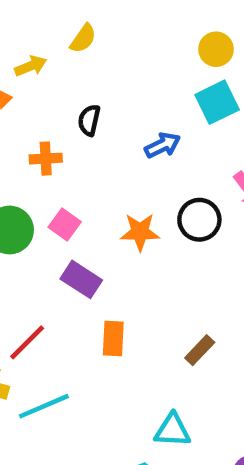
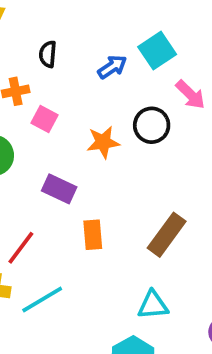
cyan square: (217, 102) -> (157, 51), moved
pink square: (65, 225) -> (45, 119), moved
brown rectangle: (200, 350) -> (167, 235), size x1.6

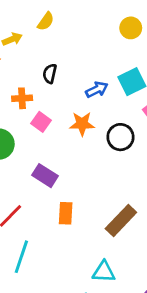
orange star: (103, 142) -> (82, 124), moved
cyan line: (42, 299) -> (21, 257), turned -48

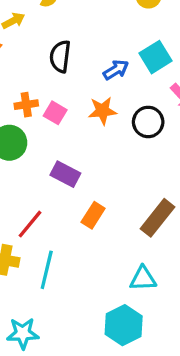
black semicircle: (50, 74) -> (60, 56), size x1.4
orange cross: (22, 98) -> (26, 105), moved
orange rectangle: (66, 213) -> (93, 215), turned 35

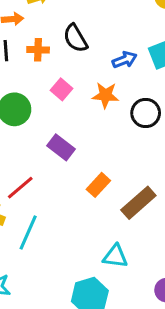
black semicircle: (60, 56) -> (75, 38), turned -48
orange cross: (26, 105) -> (38, 50), moved
orange rectangle: (93, 215) -> (98, 185), moved

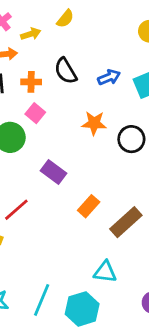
blue arrow: (125, 60) -> (109, 77), moved
pink square: (62, 89) -> (35, 113), moved
cyan line: (28, 232) -> (42, 300), moved

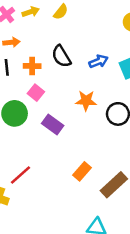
yellow arrow: (31, 34) -> (31, 12), moved
purple rectangle: (54, 172) -> (53, 125), moved

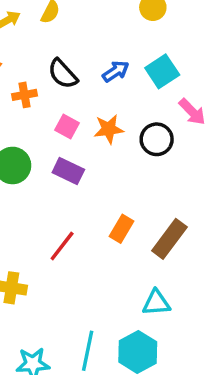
pink square: (36, 93) -> (67, 127), moved
red line: (20, 175) -> (62, 246), moved

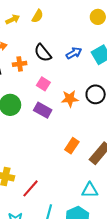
orange star: (109, 129) -> (70, 99), moved
red line: (62, 246) -> (30, 188), moved

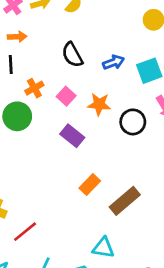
orange cross: (20, 64) -> (34, 88), moved, turned -32
orange star: (70, 99) -> (99, 104), moved
purple rectangle: (43, 110) -> (72, 136), moved

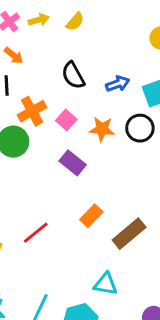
orange arrow: (17, 37) -> (14, 56), turned 42
orange cross: (34, 88) -> (32, 111), size x1.4
black circle: (133, 122) -> (140, 128), moved
red line: (25, 232) -> (36, 233), moved

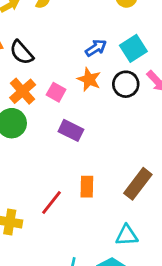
black semicircle: (73, 75) -> (22, 52), moved
orange star: (102, 129) -> (89, 79), moved, turned 30
orange rectangle: (91, 216) -> (87, 187), moved, turned -30

